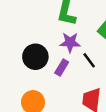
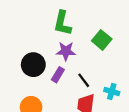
black line: (89, 60) -> (84, 80), moved

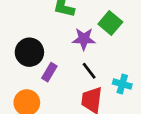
purple star: (66, 51) -> (84, 39), moved
purple rectangle: (58, 75) -> (49, 72), moved

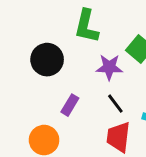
black circle: (29, 52) -> (47, 60), moved

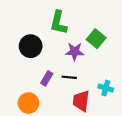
black line: (115, 104) -> (69, 77), moved, turned -48

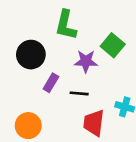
purple rectangle: (47, 78) -> (51, 83), moved

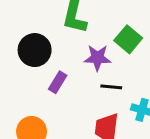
black line: (79, 93) -> (111, 87), moved

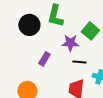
black circle: (35, 50) -> (29, 25), moved

